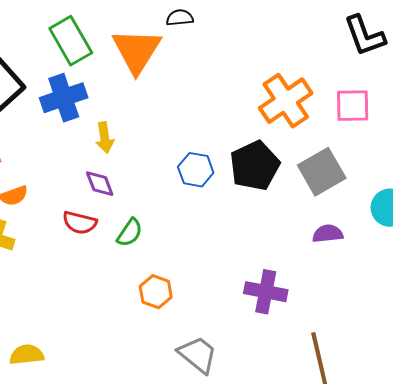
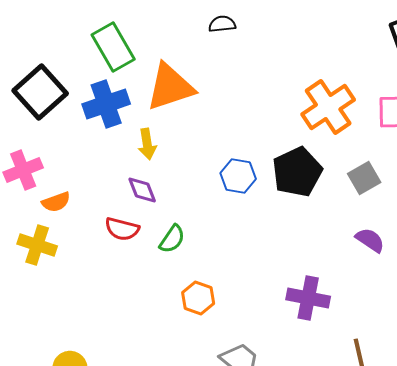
orange triangle: (137, 51) -> (170, 87), moved, turned 40
gray square: (322, 172) -> (364, 178), size x0.7
purple semicircle: (328, 234) -> (370, 240), turned 40

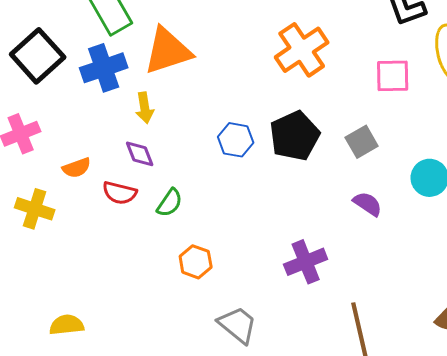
orange cross: (328, 107) -> (302, 50), moved
orange semicircle: (56, 202) -> (77, 168), moved
purple cross: (308, 298) -> (306, 262), turned -33

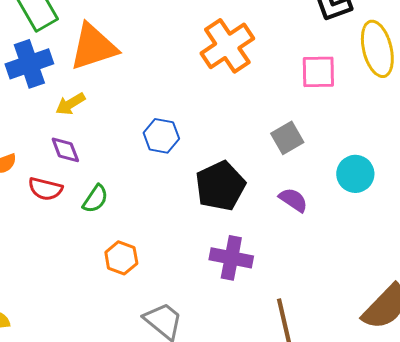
yellow arrow: (145, 108) -> (70, 104), turned 68
black pentagon: (295, 136) -> (220, 186), moved
purple cross: (306, 262) -> (231, 258), turned 33

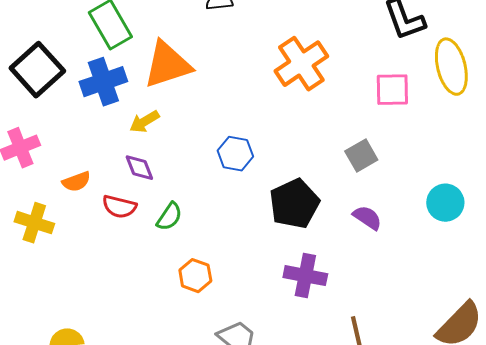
cyan circle: (355, 174) -> (445, 203), moved

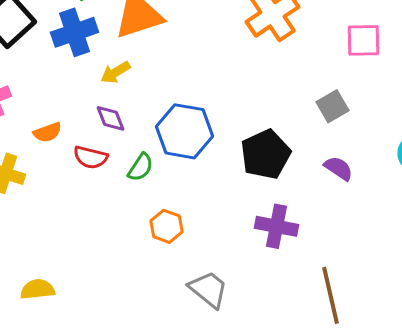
blue hexagon: (235, 154) -> (184, 131), moved, size x1.6

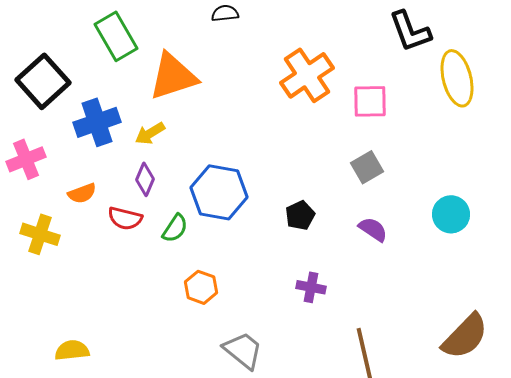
blue cross: (74, 32) -> (97, 122), moved
pink square: (364, 40) -> (370, 101), moved
purple diamond: (110, 118) -> (145, 179), turned 44
black pentagon: (266, 154) -> (300, 215), size x0.6
purple cross: (276, 226) -> (311, 287), size x0.7

